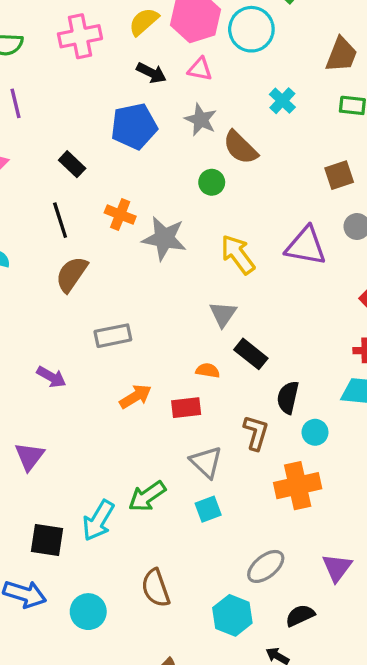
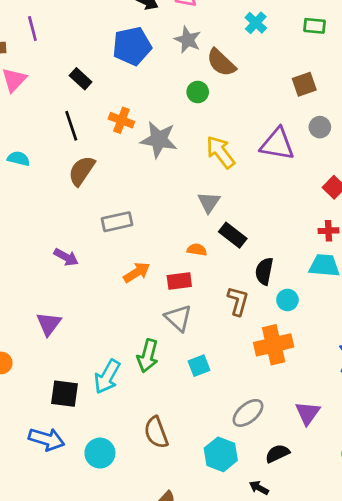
gray triangle: (206, 462) -> (178, 318), moved
green arrow: (147, 496) -> (148, 356), turned -40

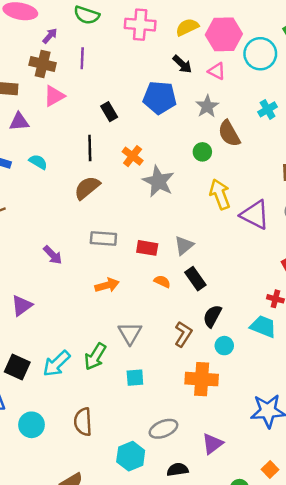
yellow arrow: (220, 152) -> (220, 194), moved
red rectangle: (179, 281) -> (147, 248), moved

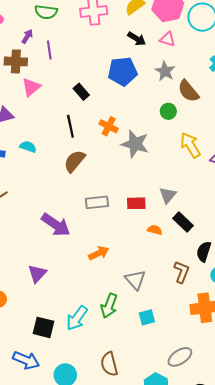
purple arrow: (50, 36) -> (27, 36), moved
purple arrow: (53, 255) -> (56, 225), size x1.6
orange arrow: (107, 285) -> (99, 253), moved

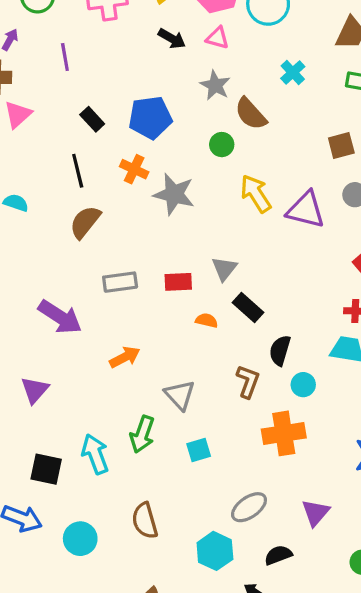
purple line: (49, 50) -> (65, 57), moved
blue pentagon: (123, 71) -> (150, 117), moved
cyan arrow: (77, 318) -> (95, 454), turned 125

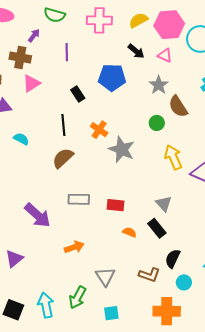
blue pentagon: (150, 117) -> (112, 77), moved
gray triangle: (224, 269) -> (164, 204), moved, turned -30
brown L-shape: (248, 381) -> (149, 275), turned 80

